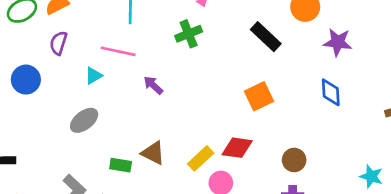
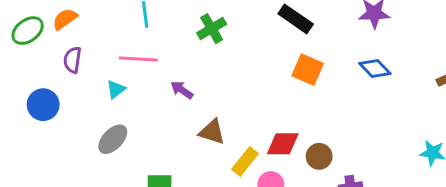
blue diamond: (331, 92) -> (375, 69), turned -32
orange square: (259, 96) -> (308, 70), moved, turned -32
brown triangle: (153, 153) -> (212, 132), moved
brown circle: (294, 160) -> (319, 156), moved

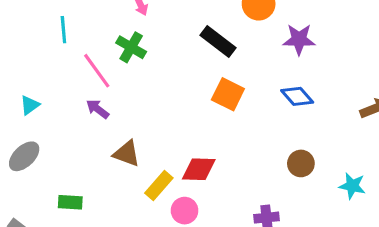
green cross: (212, 29) -> (131, 47), turned -32
pink line: (138, 59) -> (97, 71), moved, turned 48
brown circle: (319, 156) -> (301, 163), moved

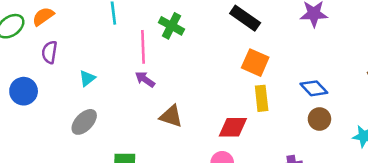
pink line: (97, 71) -> (143, 47), turned 36
blue diamond: (297, 96) -> (314, 88), moved
yellow rectangle: (159, 186) -> (262, 98), moved, turned -45

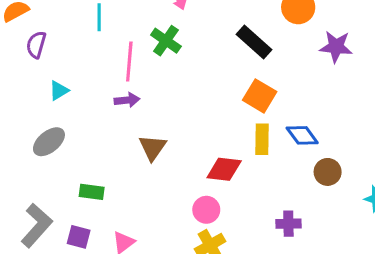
purple semicircle: (49, 52) -> (36, 45), moved
purple arrow: (145, 79) -> (127, 100), turned 132
blue diamond: (314, 88) -> (302, 135), moved
brown triangle: (171, 116) -> (153, 147), turned 40

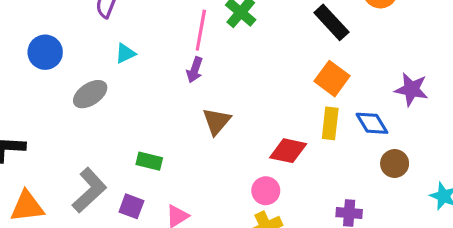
purple star: (336, 47) -> (411, 89), moved
purple arrow: (127, 100) -> (195, 70), turned 110
gray ellipse: (49, 142) -> (90, 94), moved

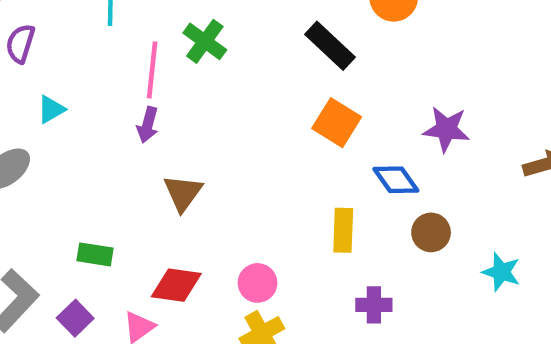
yellow rectangle: (330, 123) -> (343, 230), moved
red diamond: (288, 151) -> (176, 285), moved
purple square: (131, 206) -> (75, 318), turned 30

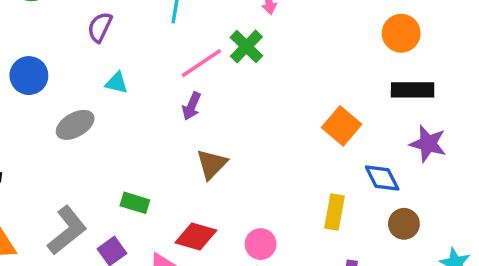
black rectangle: (330, 46) -> (413, 90), moved, turned -51
pink line: (152, 70) -> (201, 63), turned 42
cyan triangle: (51, 109) -> (117, 83), turned 35

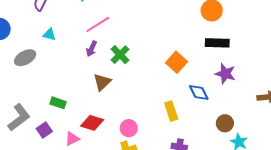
green cross: (246, 46) -> (120, 55), moved
yellow rectangle: (335, 212) -> (171, 111), turned -30
brown circle: (404, 224) -> (225, 123), moved

